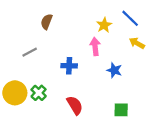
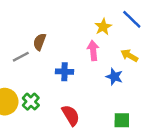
brown semicircle: (47, 22) -> (40, 42), moved
yellow arrow: (137, 43) -> (129, 55), moved

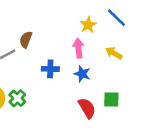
blue star: (114, 77) -> (82, 74), moved
red semicircle: (71, 115) -> (87, 108), moved
green square: (122, 120) -> (111, 99), moved

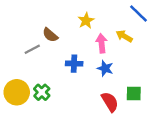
yellow star: (88, 25) -> (86, 21), moved
brown semicircle: (26, 40) -> (50, 35), turned -70
yellow arrow: (114, 53) -> (124, 36), moved

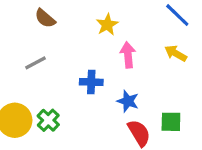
brown semicircle: (50, 35) -> (45, 18), moved
yellow arrow: (124, 36) -> (176, 53), moved
blue star: (105, 68) -> (128, 101), moved

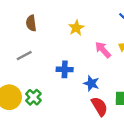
brown semicircle: (45, 18) -> (31, 23), turned 42
pink arrow: (128, 55) -> (103, 50), moved, turned -36

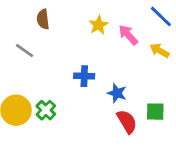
pink arrow: (103, 50) -> (128, 35), moved
gray line: (24, 56) -> (25, 50), moved, turned 63

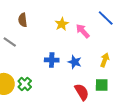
yellow arrow: (159, 50) -> (105, 60), moved, turned 80
blue star: (117, 93) -> (75, 62), moved

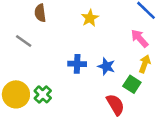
pink arrow: (83, 31) -> (140, 38), moved
green square: (102, 85) -> (132, 84), moved, turned 32

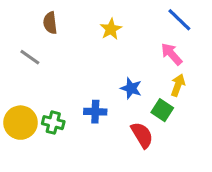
blue cross: (77, 64) -> (95, 112), moved
green cross: (43, 94) -> (53, 123), turned -30

